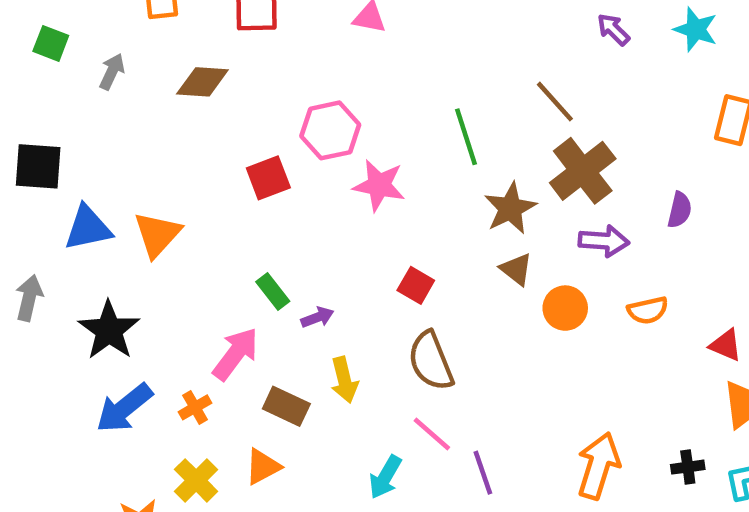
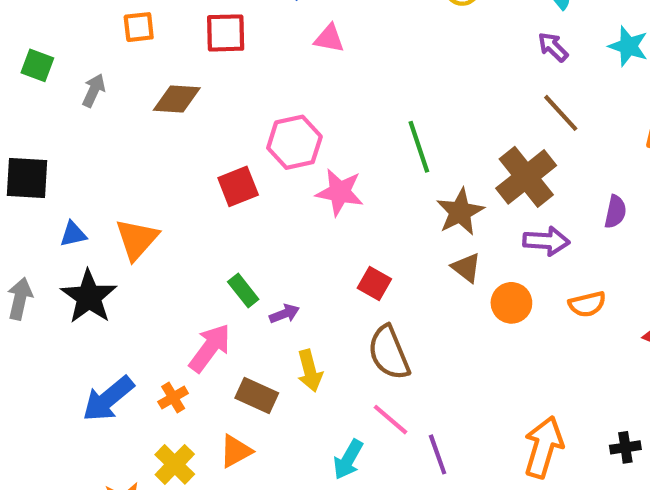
brown line: (555, 102) -> (561, 113), moved
blue triangle: (88, 228) -> (73, 234), size x0.6
black star: (109, 330) -> (89, 297), moved

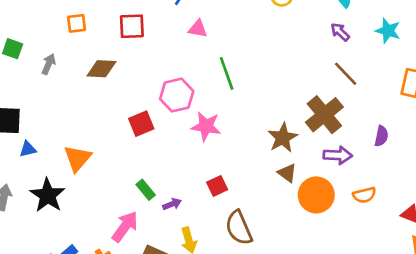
green line: (419, 147) -> (227, 73), moved
blue triangle: (73, 234) -> (28, 149), moved
red square: (374, 284) -> (217, 186), moved, turned 36
orange circle: (511, 303) -> (316, 195), size x1.4

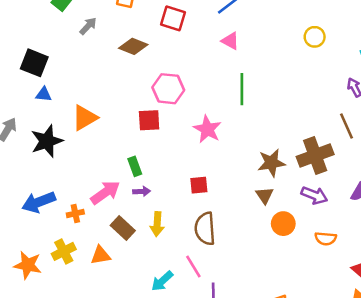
pink hexagon: (177, 95) -> (168, 89), moved
red square: (141, 124) -> (149, 120), moved
orange circle: (316, 195) -> (283, 224), size x0.7
purple arrow: (172, 204) -> (142, 191), moved

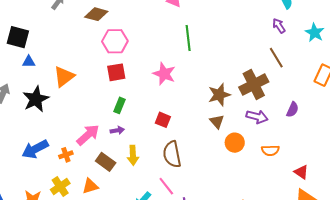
pink hexagon: (168, 89) -> (115, 41), moved
green rectangle: (135, 166) -> (120, 105), moved, turned 49
red square: (199, 185) -> (163, 120), turned 35

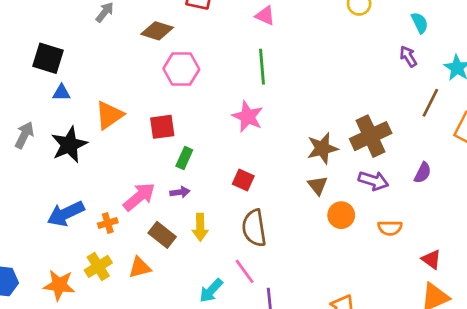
green line: (188, 38) -> (262, 67), moved
brown line: (276, 58) -> (430, 103), moved, turned 55
red square: (116, 72) -> (162, 127), moved

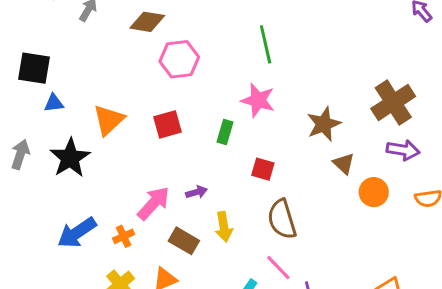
brown star: (322, 148) -> (324, 124), moved
green rectangle: (184, 158) -> (225, 132), moved

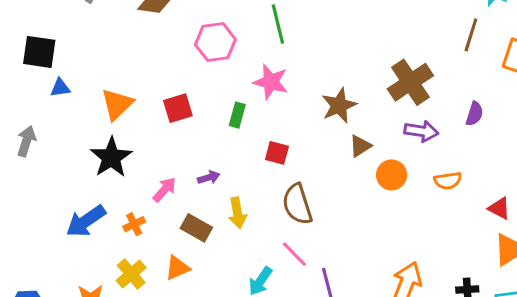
pink hexagon: (179, 59) -> (215, 42), moved
black star: (70, 158) -> (111, 157), moved
brown triangle: (344, 164) -> (360, 146), turned 45
pink arrow: (153, 203) -> (164, 190), size x0.7

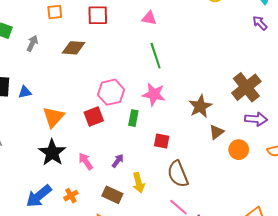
pink hexagon: (215, 42) -> (111, 92), moved
blue triangle: (60, 88) -> (25, 92), moved
purple arrow: (209, 177) -> (118, 161), turned -32
pink arrow: (164, 190) -> (86, 161), moved, turned -72

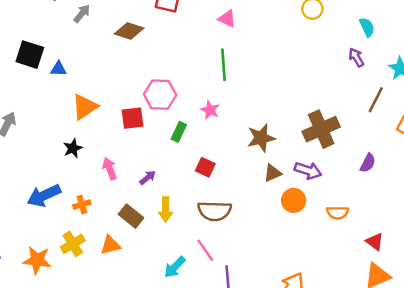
pink star: (154, 94) -> (210, 110), size x0.7
purple arrow: (256, 119) -> (308, 171), moved
black star: (52, 153) -> (73, 148), size x0.6
brown semicircle: (178, 174) -> (214, 211), turned -80

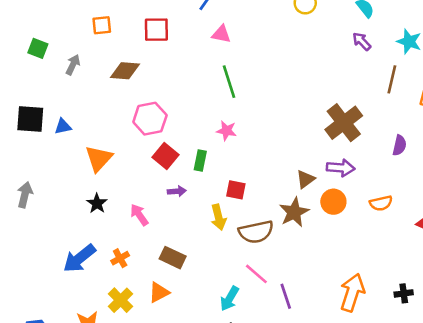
pink hexagon: (160, 95) -> (150, 119), moved
red square: (132, 118) -> (165, 156), moved, turned -30
brown star: (261, 138) -> (294, 212), moved
purple arrow: (148, 178) -> (177, 191), moved, turned 48
yellow arrow: (166, 210) -> (218, 217), moved

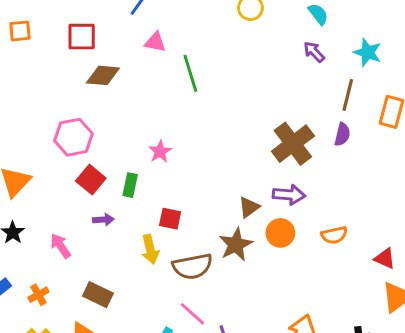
brown diamond: (125, 71) -> (103, 75), moved
green line: (229, 82) -> (190, 73), moved
pink star: (227, 131) -> (160, 152), turned 30
purple semicircle: (399, 145) -> (342, 134), moved

